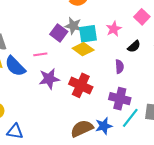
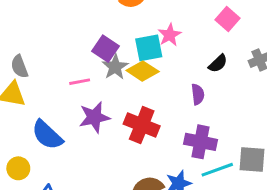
gray star: (73, 26) -> (115, 67), moved, turned 30
pink star: (114, 29) -> (170, 35), moved
blue semicircle: (15, 66) -> (47, 135), moved
cyan line: (130, 118) -> (217, 170), turned 35

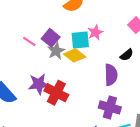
pink line: (80, 82) -> (29, 41), moved, turned 40
purple semicircle: (198, 94) -> (111, 75), size x1.5
red cross: (142, 125) -> (56, 93), moved

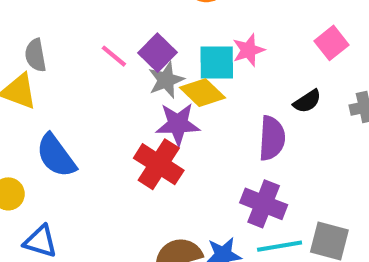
purple star: (39, 84) -> (178, 124), moved

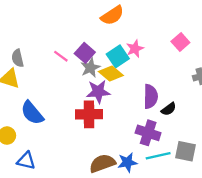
cyan square: (217, 63) -> (118, 56), turned -30
black semicircle: (307, 101) -> (169, 109), moved
red cross: (159, 164) -> (89, 114), turned -30

